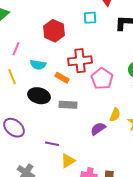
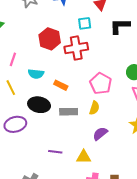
red cross: (80, 61) -> (76, 48), moved
yellow semicircle: (115, 115) -> (94, 108), moved
purple ellipse: (14, 128) -> (15, 124), moved, turned -50
yellow triangle: (68, 161) -> (84, 157), moved, turned 35

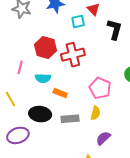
cyan square: (85, 23) -> (78, 22), moved
black L-shape: (120, 26) -> (115, 29), turned 110
pink line: (13, 59) -> (20, 67), moved
cyan semicircle: (36, 74) -> (43, 78), moved

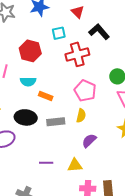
cyan square: (78, 22) -> (59, 33), moved
black L-shape: (115, 29) -> (99, 32), turned -55
red cross: (73, 55) -> (77, 54), moved

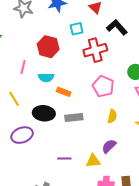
yellow semicircle: (81, 116) -> (112, 116), moved
purple semicircle: (89, 141) -> (109, 146), moved

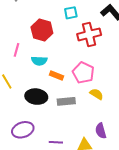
pink pentagon: (103, 86) -> (83, 73), moved
yellow semicircle: (112, 116) -> (97, 94), moved, turned -72
purple ellipse: (22, 135) -> (23, 130), moved
purple semicircle: (109, 146) -> (101, 131), turned -63

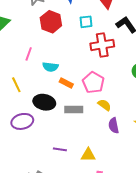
red hexagon: (42, 30) -> (51, 22), moved
purple ellipse: (23, 130) -> (22, 121), moved
purple semicircle: (101, 131) -> (114, 125), moved

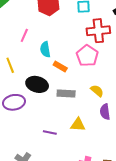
cyan semicircle: (50, 67) -> (45, 49), turned 70
pink pentagon: (93, 83) -> (87, 56), moved
yellow triangle: (88, 155) -> (78, 125), moved

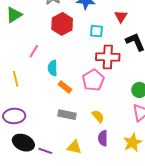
black ellipse: (37, 84) -> (23, 143), moved

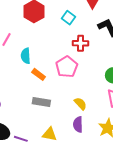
cyan square: (96, 31) -> (68, 18), turned 32
red cross: (108, 57) -> (81, 43), size x0.7
yellow semicircle: (98, 116) -> (80, 104), moved

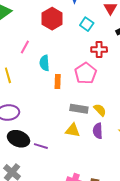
orange rectangle: (39, 74) -> (58, 81), turned 56
gray rectangle: (41, 102) -> (79, 109), moved
yellow triangle: (50, 134) -> (73, 130), moved

